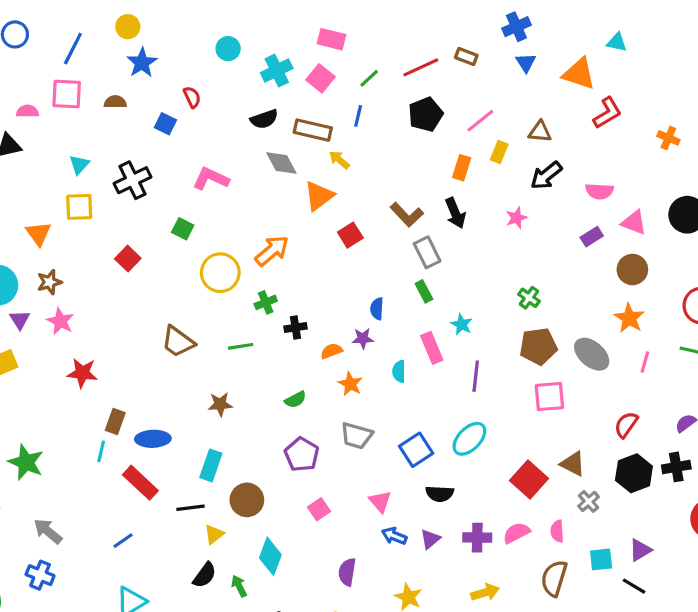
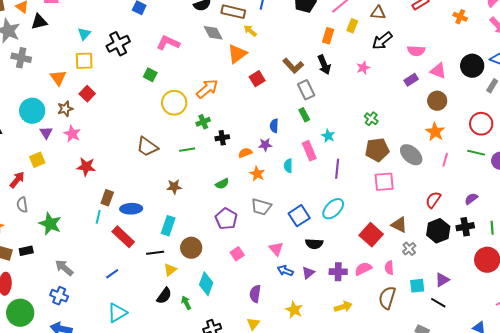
red square: (128, 259) -> (87, 94), moved

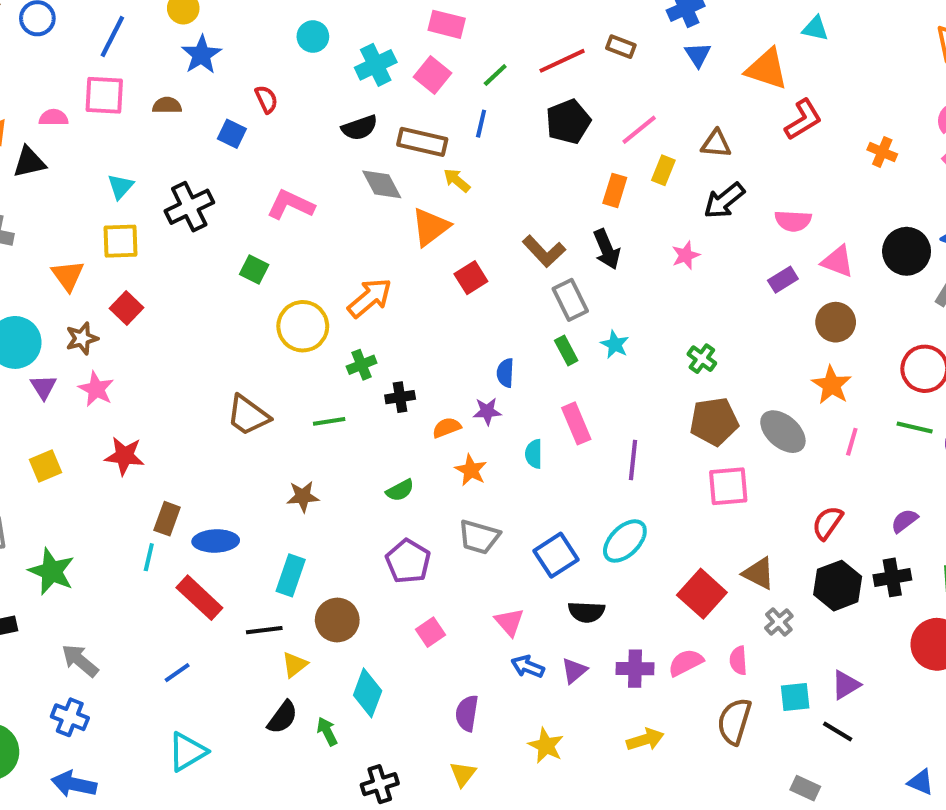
cyan star: (328, 136) -> (615, 344), moved
yellow square: (37, 160) -> (45, 466), moved

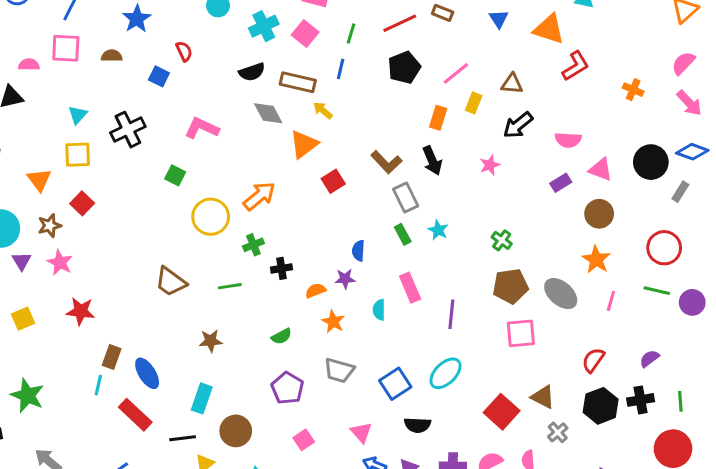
green line: (495, 75) -> (351, 34), turned -30
blue ellipse: (216, 541) -> (147, 373), turned 60

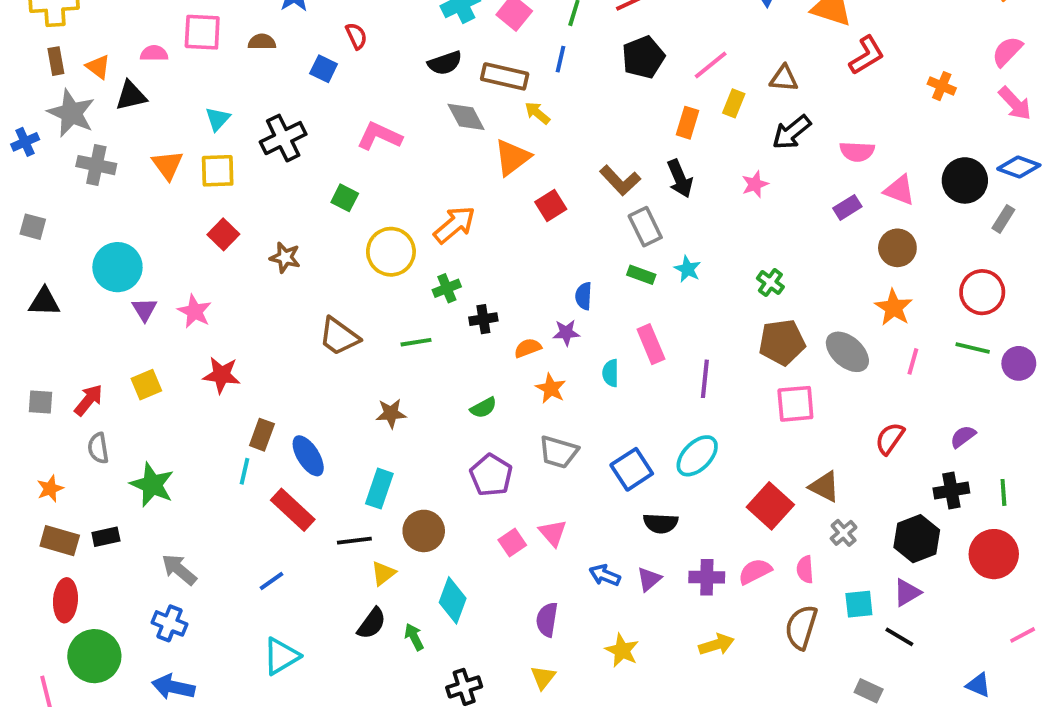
orange triangle: (39, 180) -> (168, 165), moved
brown star: (50, 226) -> (285, 257), moved, turned 30
green rectangle: (403, 234) -> (641, 275), turned -42
black hexagon: (601, 406) -> (917, 539), moved
pink triangle: (361, 432) -> (553, 533), moved

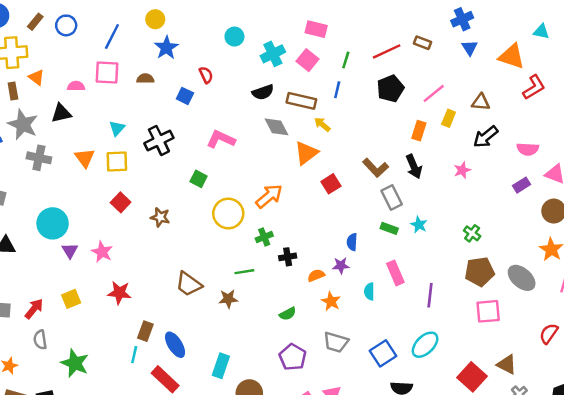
orange triangle: (98, 67) -> (36, 77), moved
brown trapezoid: (339, 336) -> (189, 284), moved
brown star: (391, 413) -> (228, 299), moved

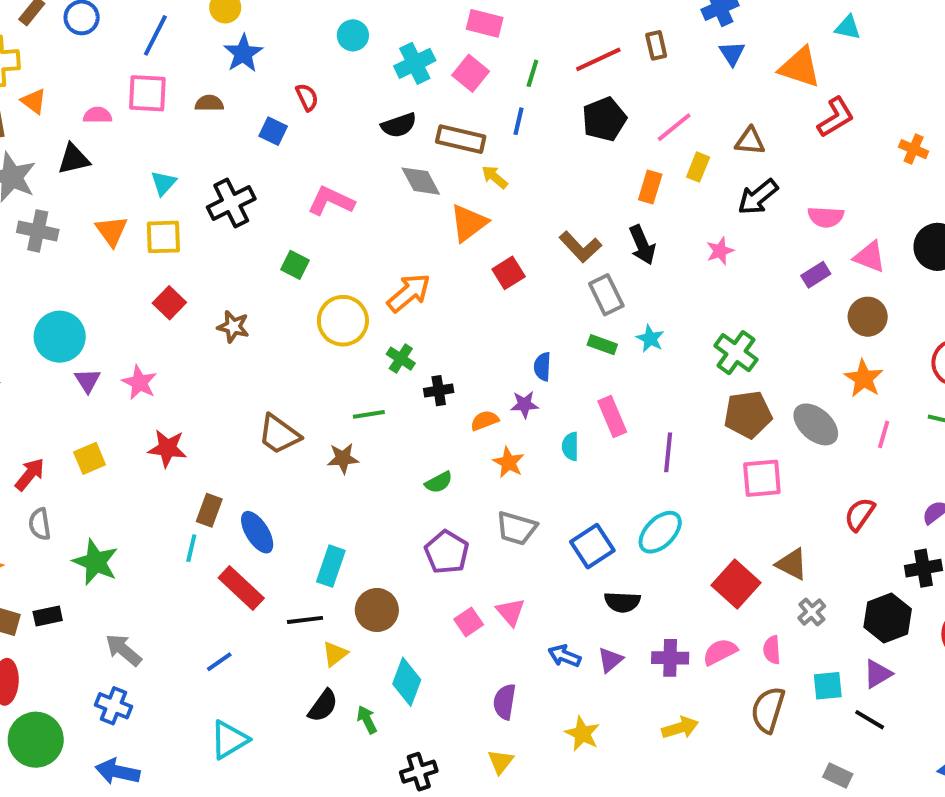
brown rectangle: (423, 43) -> (656, 45), turned 56
green cross: (472, 233) -> (736, 353), size x1.5
green cross: (264, 237) -> (401, 359), turned -35

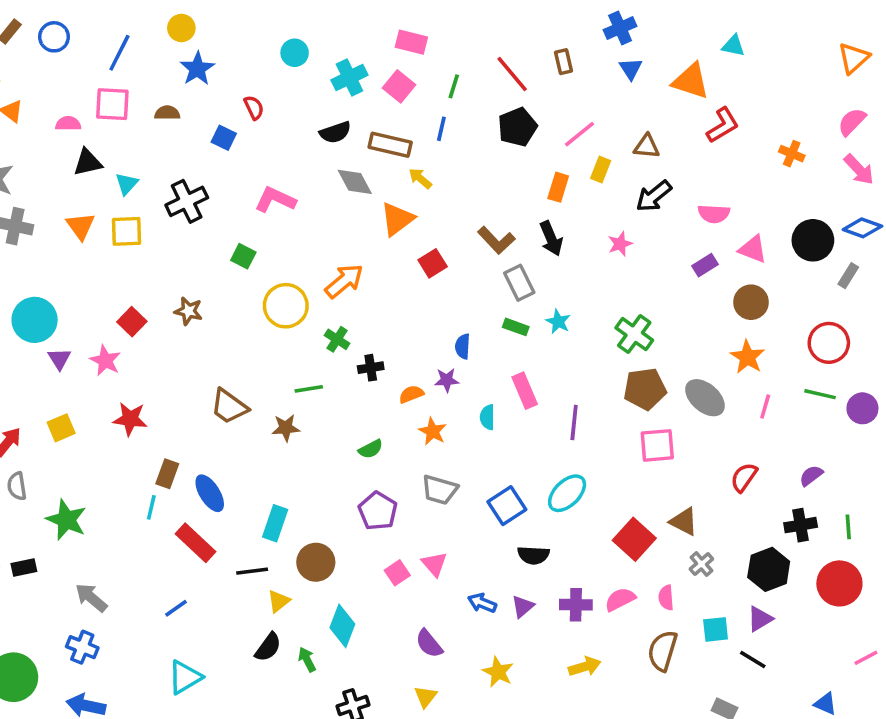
red line: (598, 59) -> (512, 74), turned 75
black triangle: (74, 159) -> (88, 162), moved
red square: (169, 303) -> (132, 322), moved
purple semicircle: (505, 702) -> (429, 644), turned -48

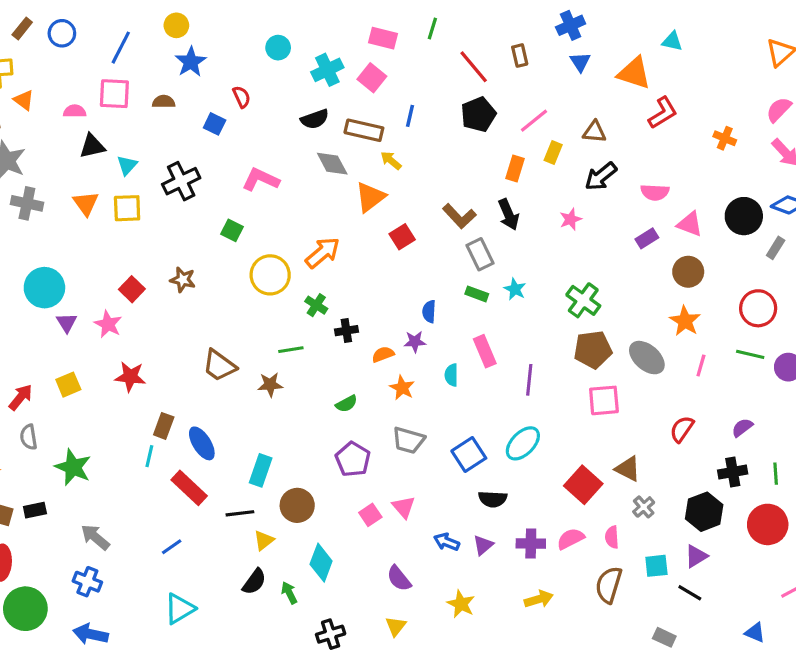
green line: (454, 86) -> (432, 29), moved

